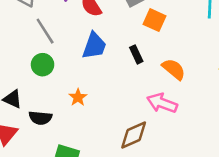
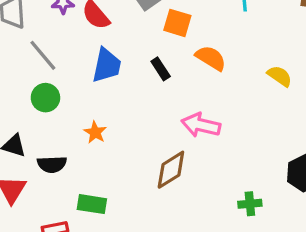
orange semicircle: (174, 69) -> (211, 58), moved

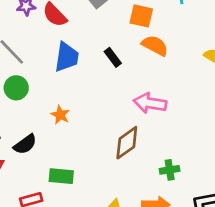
orange square: (177, 23) -> (141, 16), moved
black semicircle: (52, 164) -> (25, 144), turned -30
green cross: (250, 204) -> (170, 170), moved

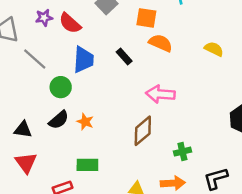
green circle: (16, 88) -> (61, 87), moved
orange star: (60, 115) -> (85, 122), moved
black semicircle: (25, 144) -> (59, 120), moved

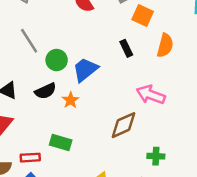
orange square: (146, 18) -> (143, 15), moved
orange semicircle: (161, 43) -> (165, 45), turned 65
gray line: (35, 59) -> (29, 41), moved
blue trapezoid: (84, 60) -> (85, 70), moved, turned -148

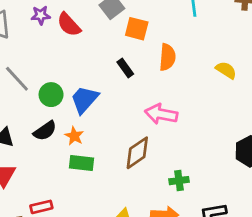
green rectangle: (61, 142) -> (81, 163), moved

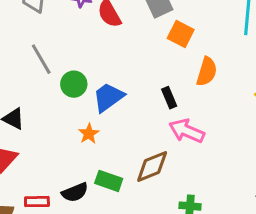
black rectangle: (125, 68) -> (169, 98), moved
black semicircle: (45, 131) -> (75, 192), moved
green rectangle: (81, 163) -> (109, 181), moved

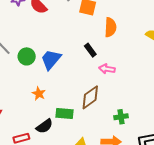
pink arrow: (187, 131) -> (107, 69), size x0.7
orange star: (89, 134) -> (39, 94), moved

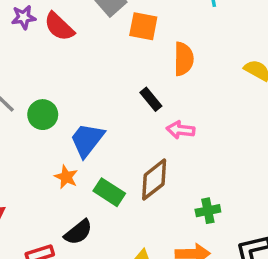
blue trapezoid: (51, 59) -> (87, 140), moved
green rectangle: (64, 113) -> (109, 192), moved, turned 30

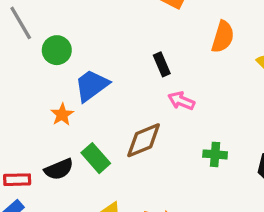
orange semicircle: (184, 59) -> (223, 37), moved
green rectangle: (109, 192) -> (96, 158), moved
green cross: (208, 211) -> (215, 154), moved

